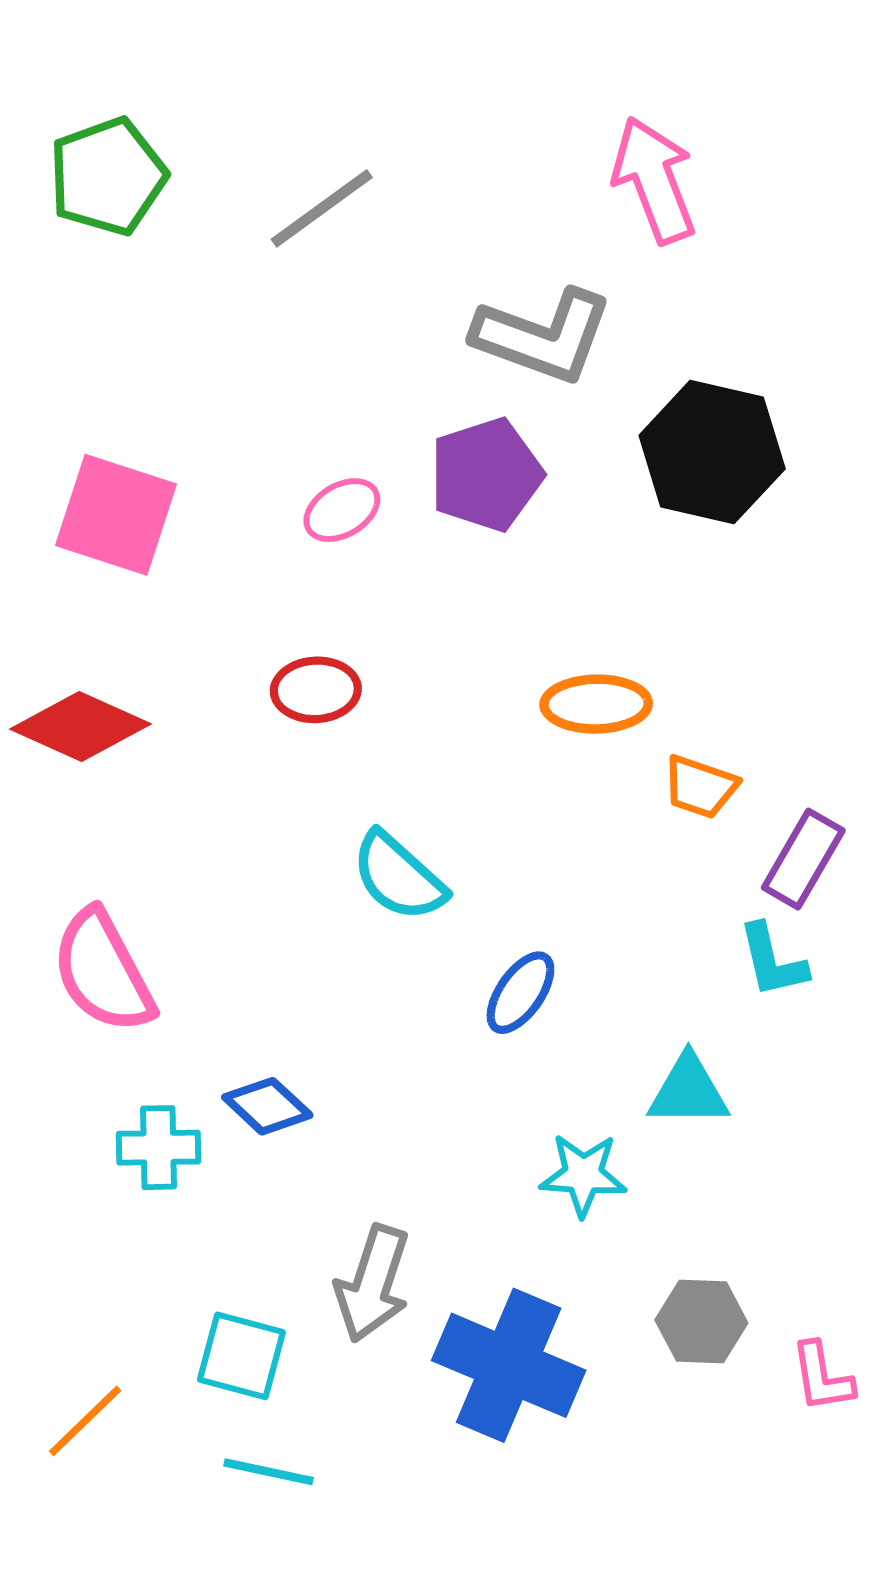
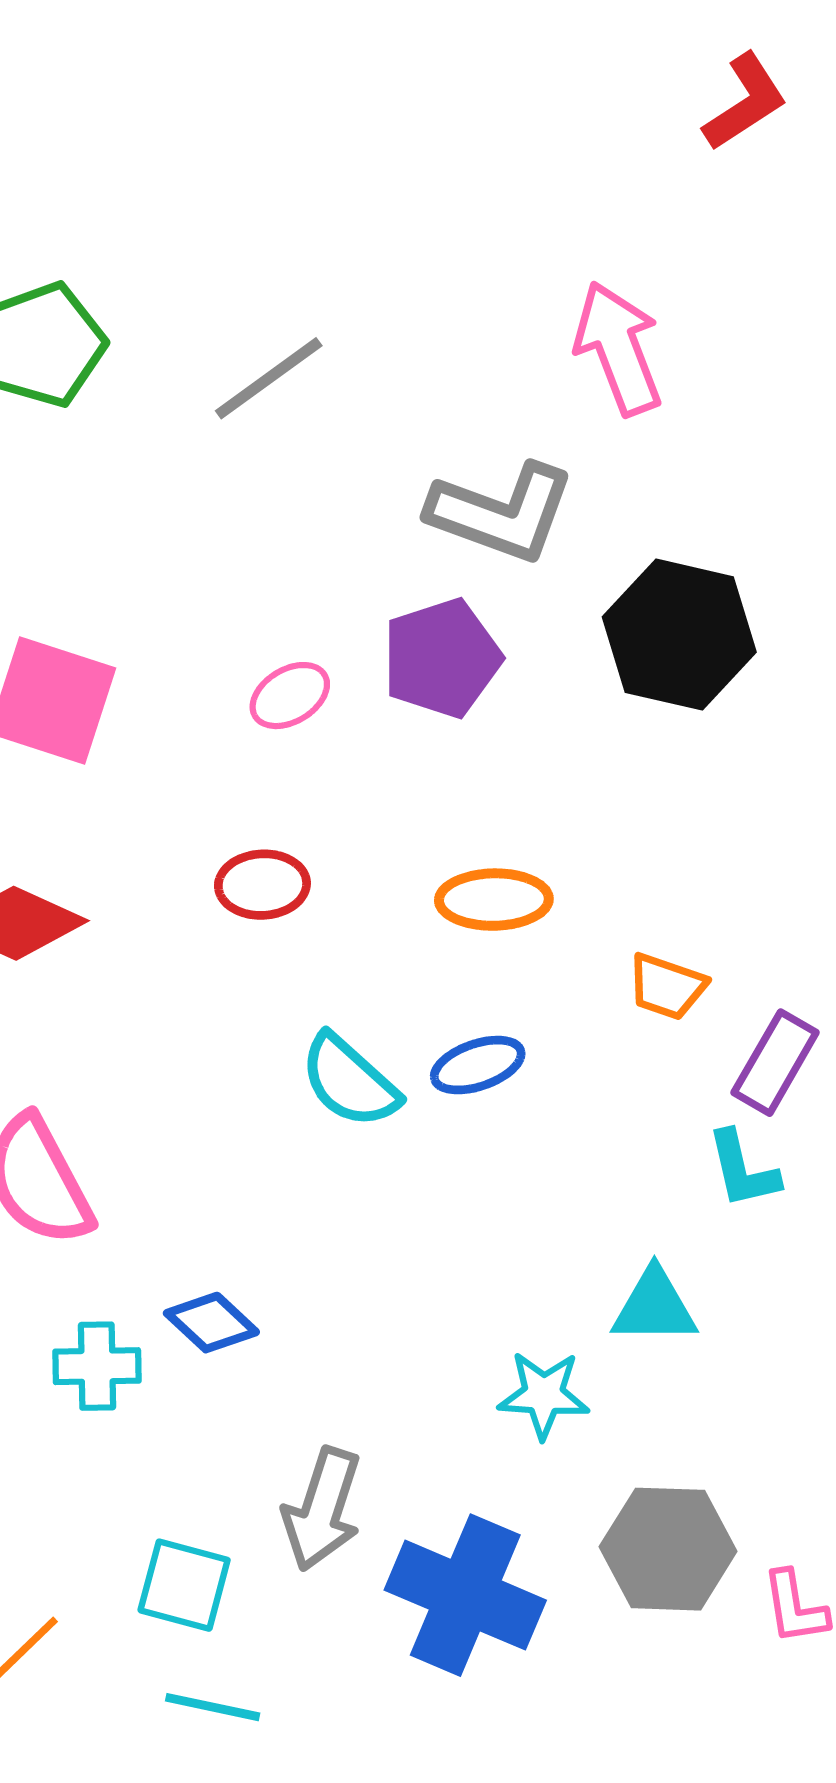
orange ellipse: (596, 704) -> (494, 900), moved
blue ellipse: (520, 993) -> (478, 1065), moved, turned 36
gray hexagon: (701, 1322) -> (668, 1549), size x1.4

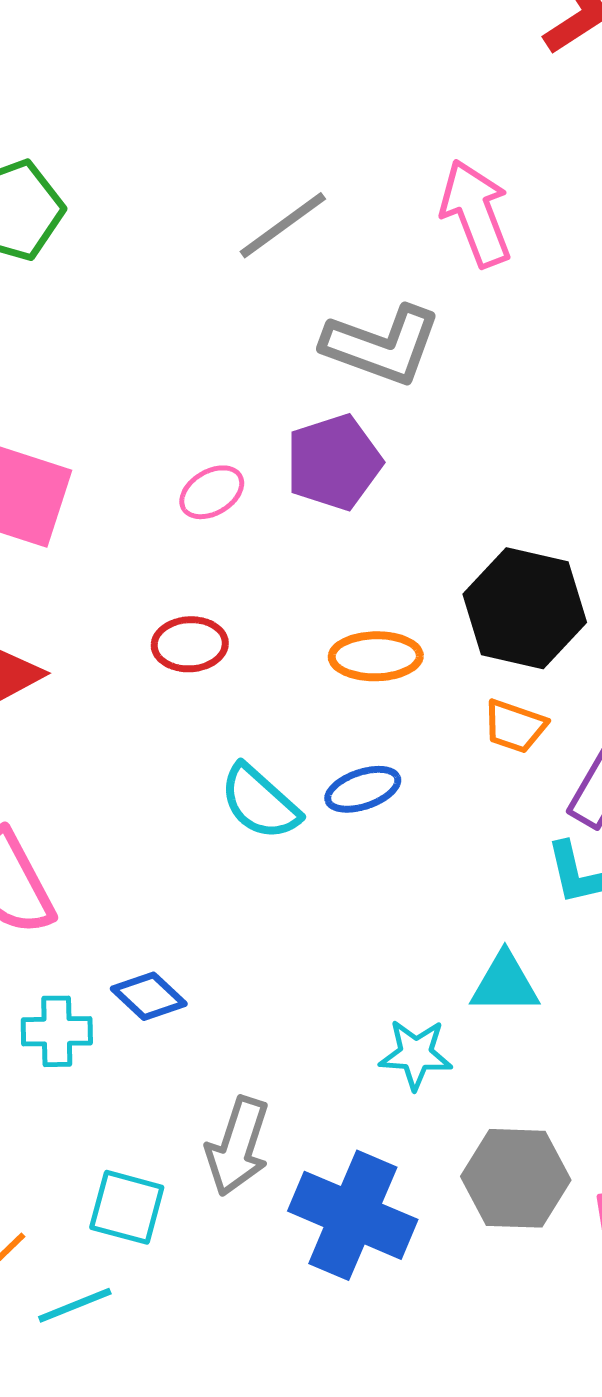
gray line: (269, 378) -> (283, 225), moved
black hexagon: (679, 635) -> (525, 608), moved
cyan line: (213, 1707) -> (75, 1305), moved, turned -34

